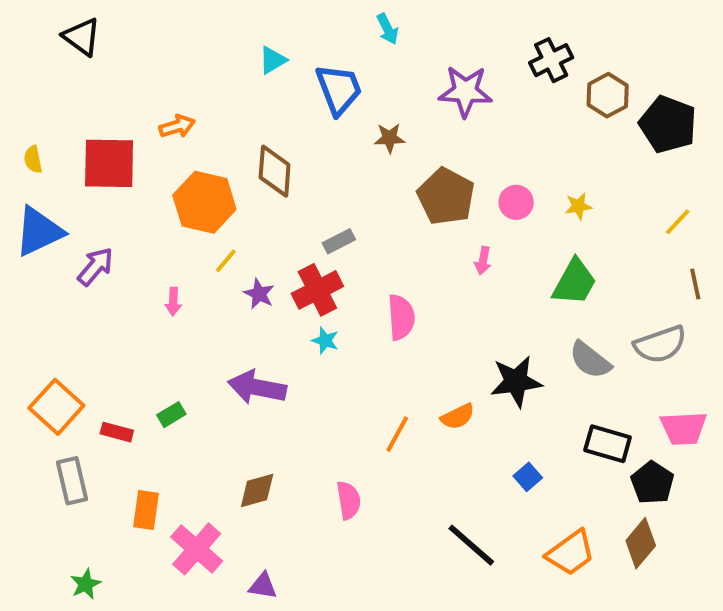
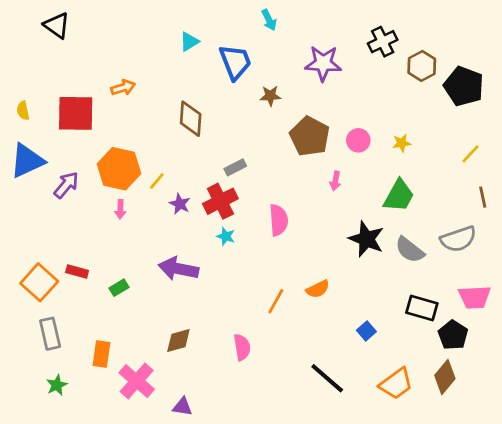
orange hexagon: (204, 202) -> (119, 169), moved
black star: (516, 381) -> (366, 239), moved, turned 30
red rectangle: (117, 432) -> (77, 271), moved
green star: (86, 584) -> (57, 385), moved

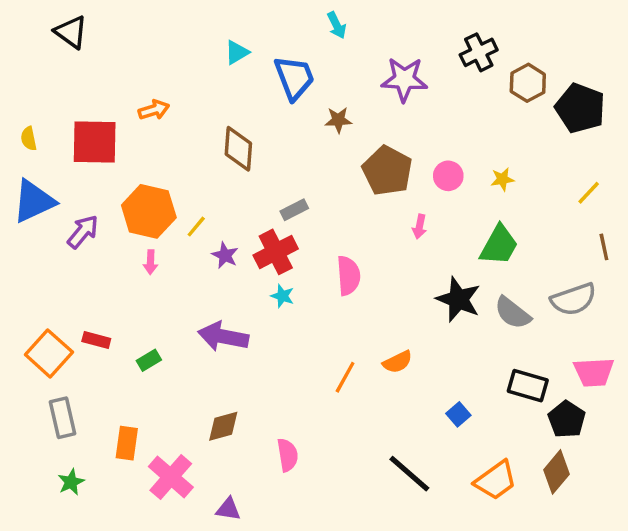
pink semicircle: (242, 347) -> (288, 455), moved

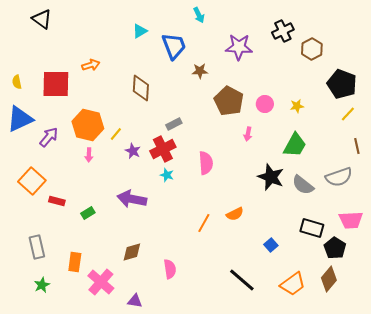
black pentagon: (580, 108) -> (342, 84), moved
orange square: (49, 353) -> (32, 181), moved

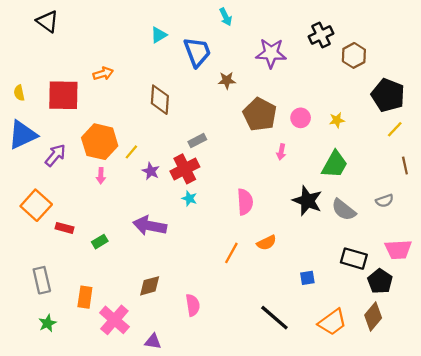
pink semicircle: (206, 163) -> (245, 202), moved
gray semicircle: (339, 177) -> (385, 201), size x0.6
blue square: (271, 245) -> (307, 278), turned 32

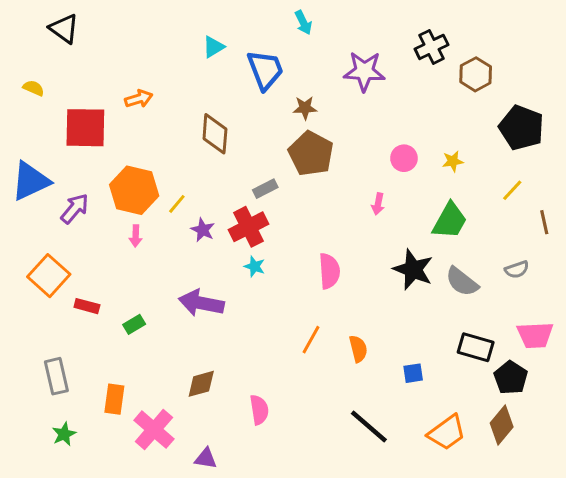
yellow semicircle: (19, 93) -> (34, 88), moved, turned 126
brown pentagon: (260, 114) -> (311, 154), moved
yellow line: (395, 129) -> (512, 190), moved
orange semicircle: (267, 243) -> (358, 349), moved, turned -78

